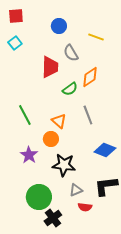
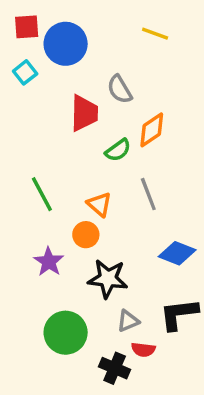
blue circle: (59, 26) -> (66, 44), moved, size x1.6
yellow line: (96, 37) -> (155, 34), moved
black cross: (53, 218) -> (115, 368), moved, turned -30

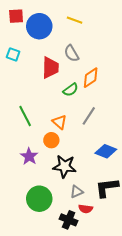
yellow line: (155, 34) -> (75, 20), moved
cyan square: (25, 72) -> (13, 54), moved, turned -32
gray line: (148, 194) -> (89, 116), turned 54

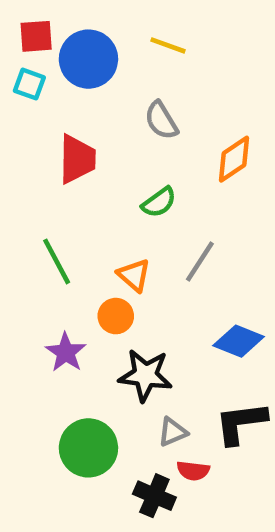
cyan square: (13, 54) -> (29, 84), moved
red trapezoid: (50, 68) -> (77, 159), moved
orange diamond: (91, 78) -> (234, 159), moved

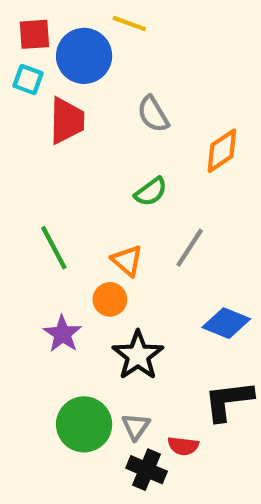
yellow line: (168, 45) -> (129, 24), moved
red trapezoid: (77, 159) -> (67, 121), moved
black star: (145, 375) -> (138, 355), turned 30
gray triangle: (173, 432) -> (136, 427), moved, turned -32

